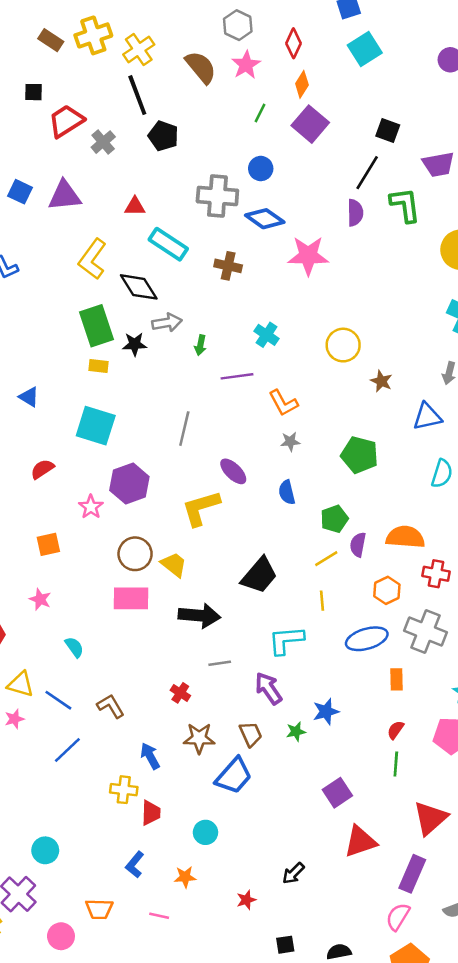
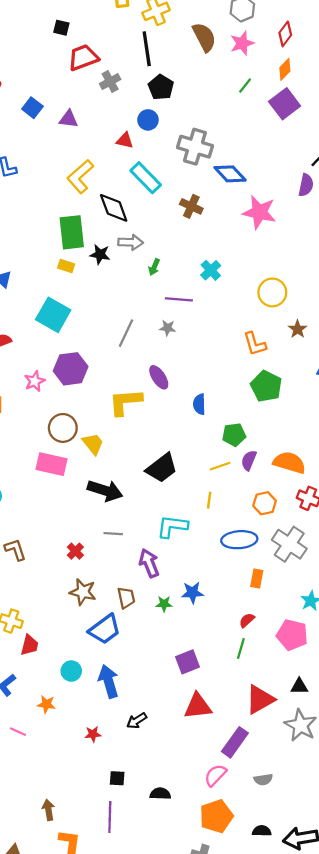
blue circle: (261, 169) -> (148, 120), moved
purple triangle: (65, 196) -> (69, 119), size x0.7
orange L-shape: (283, 403) -> (255, 344), moved
gray star: (290, 442) -> (168, 328), moved
blue arrow: (150, 756) -> (109, 681), moved, size x1.4

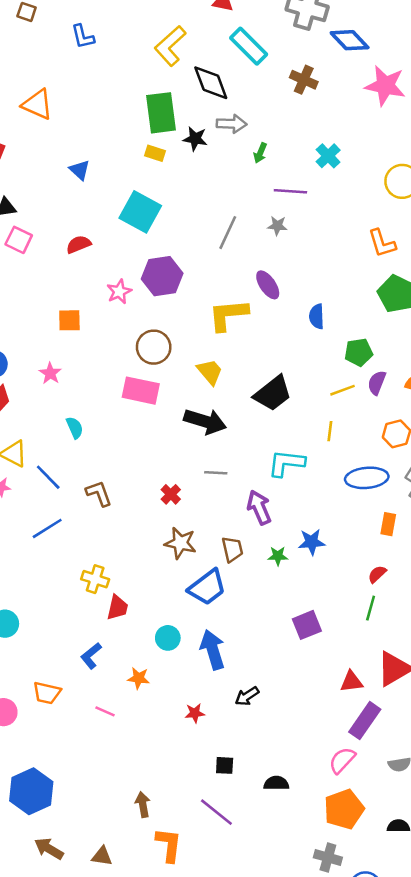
yellow trapezoid: (93, 444) -> (210, 372), moved
red triangle: (198, 706) -> (351, 682), moved, size x0.7
purple line: (110, 817) -> (216, 812), turned -52

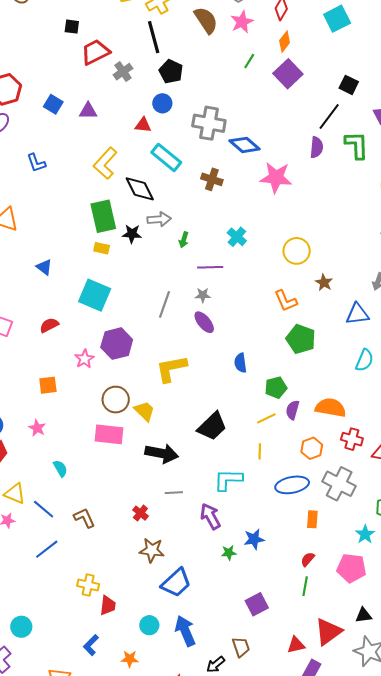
purple ellipse: (268, 285) -> (204, 322), moved
yellow trapezoid: (210, 372) -> (144, 411), moved
brown trapezoid: (232, 549) -> (241, 647), moved

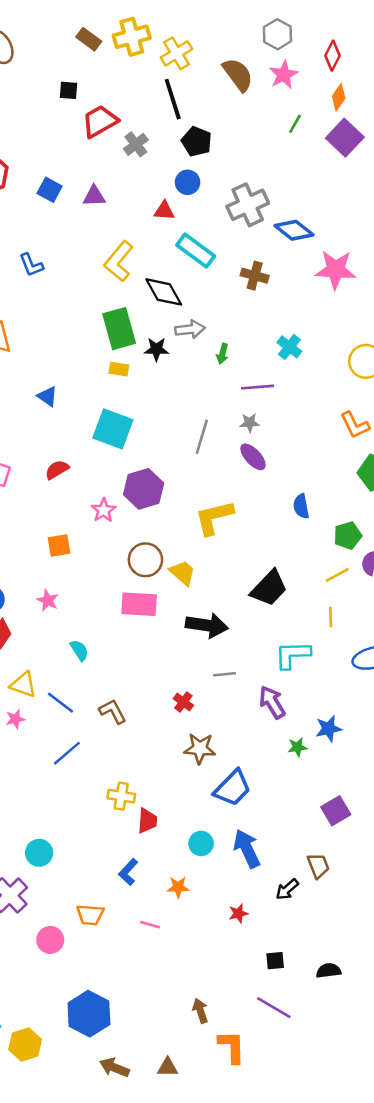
gray cross: (209, 123) -> (248, 205), turned -32

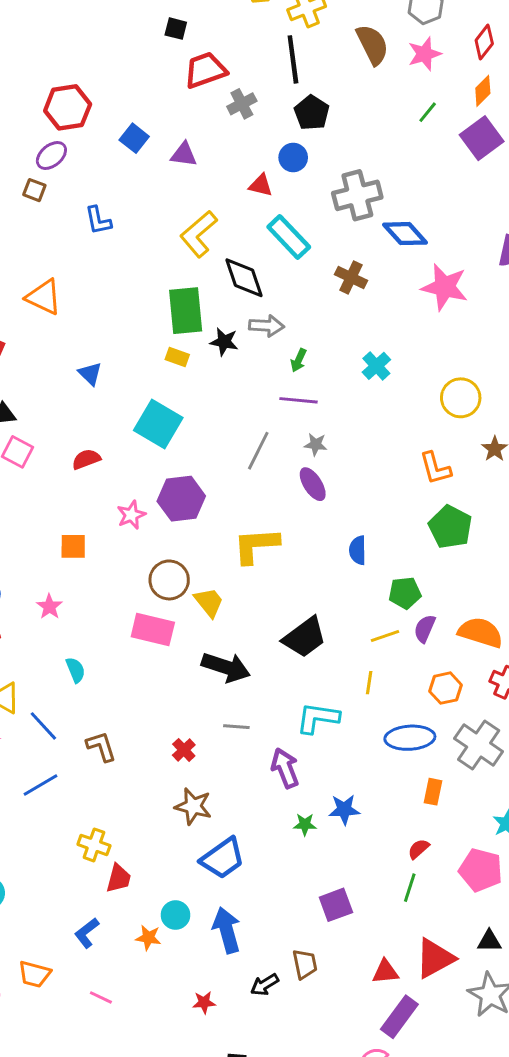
purple line: (258, 387) -> (298, 400), moved
orange star: (178, 887) -> (148, 938), moved

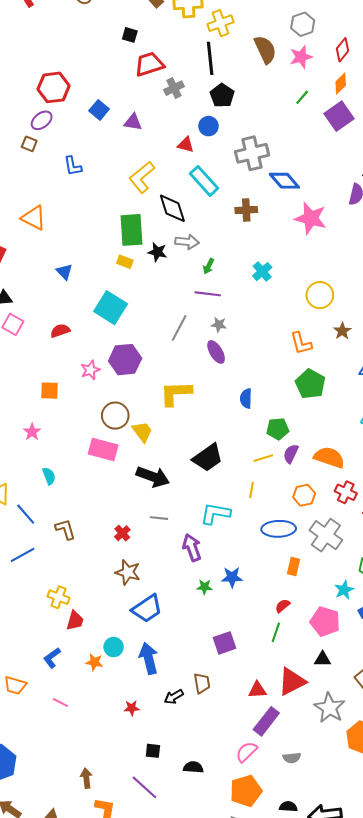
brown cross: (351, 277) -> (246, 210), turned -30
black triangle: (489, 941) -> (323, 659), moved

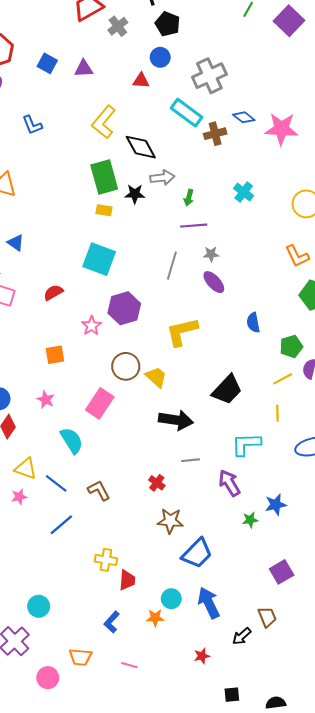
cyan rectangle: (204, 181) -> (187, 113), moved
blue diamond: (284, 181) -> (244, 117), moved, size x0.7
blue triangle: (64, 272) -> (16, 243), moved
pink rectangle: (103, 449) -> (100, 403), moved, turned -60
cyan semicircle: (49, 476) -> (72, 440), size x1.5

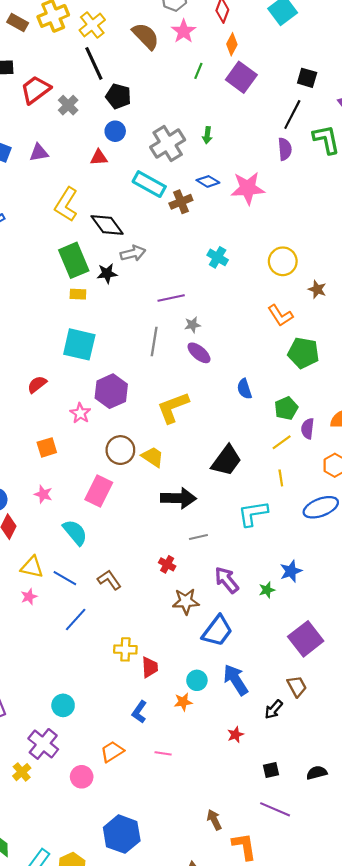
green arrow: (189, 198) -> (207, 135), moved
purple arrow: (229, 483) -> (227, 580), moved
purple square: (282, 572) -> (306, 639), size x1.4
orange trapezoid: (80, 657) -> (112, 752), turned 150

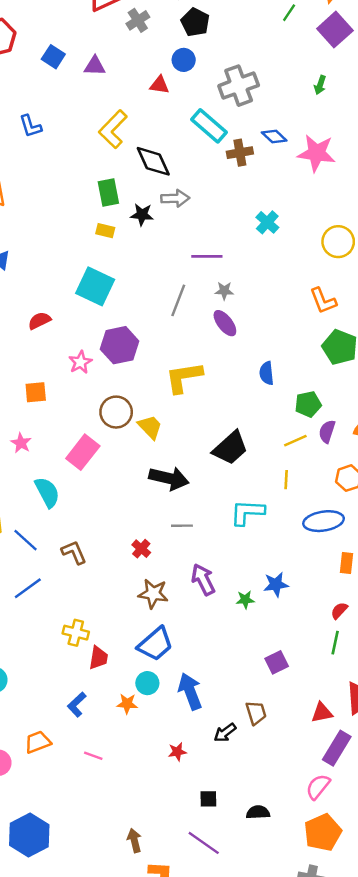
green arrow: (207, 135) -> (320, 85), moved
green rectangle: (74, 260) -> (108, 192), size x0.7
blue trapezoid: (217, 631) -> (155, 644), moved
purple square: (306, 639) -> (277, 662), size x0.6

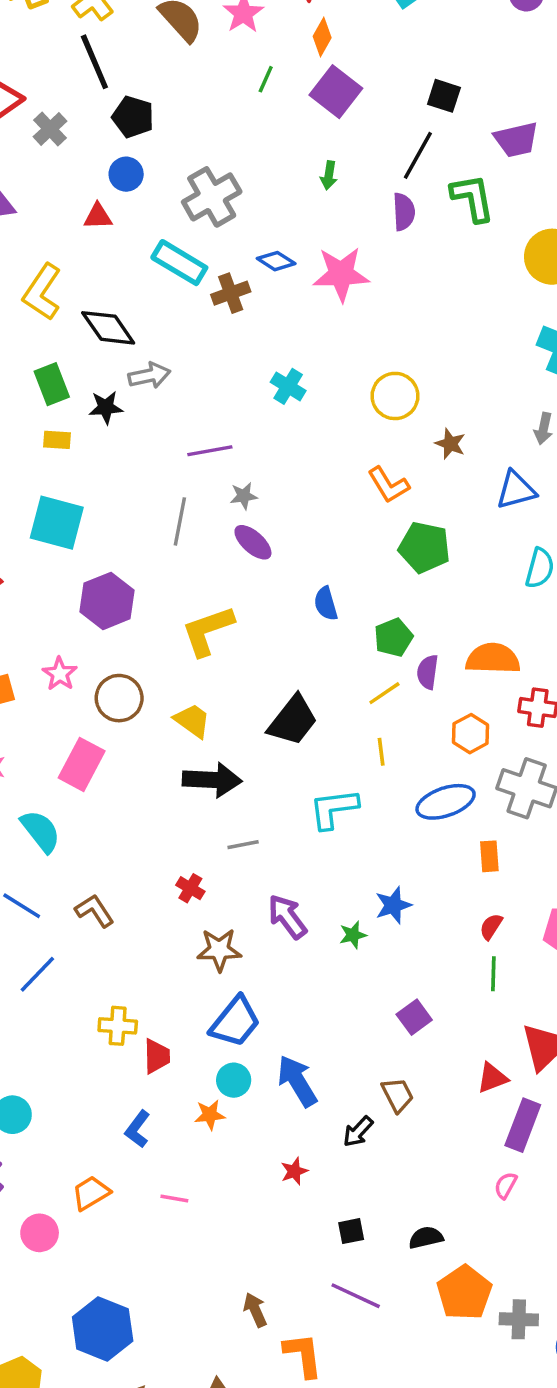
pink star: (80, 362) -> (60, 674), moved
yellow trapezoid: (150, 427) -> (192, 721), moved
pink semicircle: (318, 787) -> (506, 1185), size x0.7
orange pentagon: (323, 832) -> (464, 1293), moved

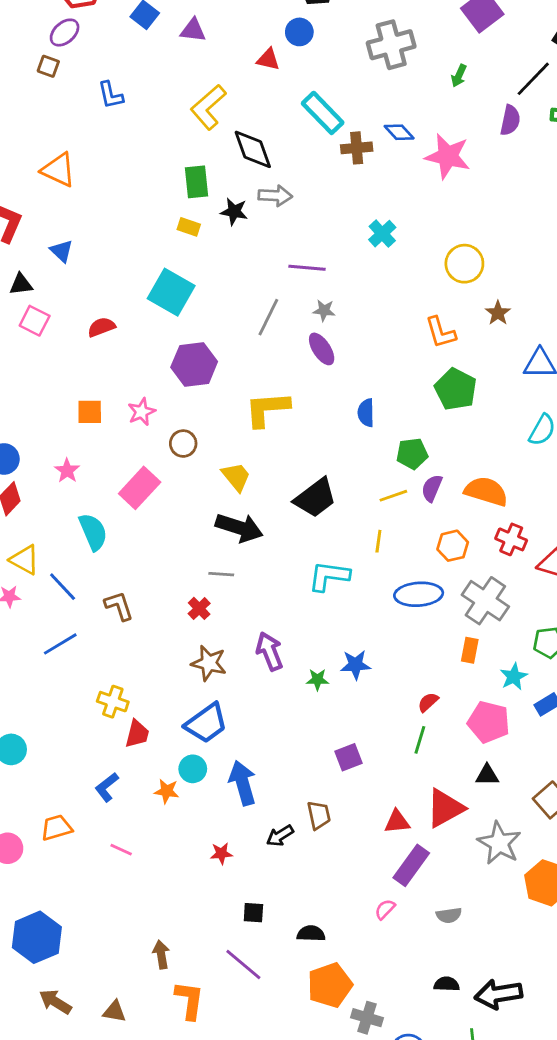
gray cross: (212, 197) -> (391, 45), moved
brown circle: (119, 698) -> (183, 444), size x0.7
gray line: (243, 845) -> (221, 574), moved
orange rectangle: (489, 856) -> (470, 650), moved

